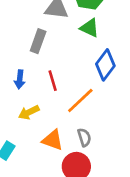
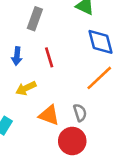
blue diamond: (105, 65) -> (101, 42), turned -52
orange line: (80, 100) -> (99, 78), moved

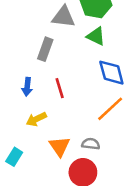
gray semicircle: (80, 113) -> (91, 144), turned -66
orange triangle: (49, 115) -> (60, 146), turned 35

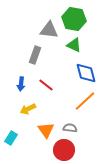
red line: (60, 88) -> (46, 85), turned -35

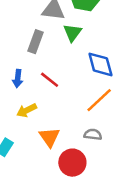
green triangle: (74, 45) -> (72, 33), moved, turned 42
gray semicircle: (70, 128) -> (93, 135), moved

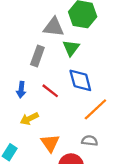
blue diamond: (100, 64) -> (80, 80), moved

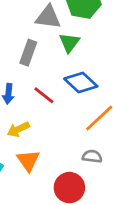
blue diamond: (80, 80) -> (81, 82), turned -32
orange triangle: (50, 143) -> (28, 161), moved

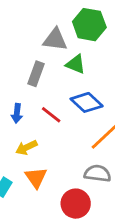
green triangle: (69, 43) -> (76, 64), turned -45
gray semicircle: (92, 156) -> (98, 173), size x1.4

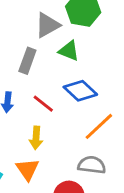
gray triangle: (55, 40) -> (47, 25), turned -36
yellow arrow: (26, 148) -> (36, 138), moved, turned -60

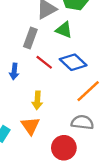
red line: (43, 104) -> (44, 62), moved

